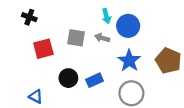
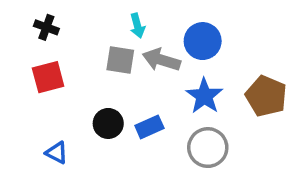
cyan arrow: (106, 16) -> (137, 26), moved
gray arrow: (102, 38) -> (161, 60), size x1.5
red square: (43, 49) -> (48, 77), moved

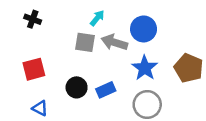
cyan arrow: (137, 26) -> (97, 18), turned -126
red square: (48, 77) -> (34, 69), moved

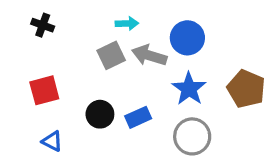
cyan arrow: (97, 18) -> (127, 24), turned 49
gray square: (85, 42) -> (111, 55), turned -35

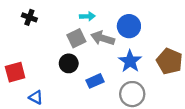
red square: (44, 90) -> (15, 72), moved
black circle: (100, 114) -> (69, 63), moved

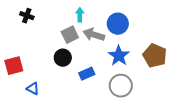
cyan arrow: (87, 16) -> (80, 15), turned -88

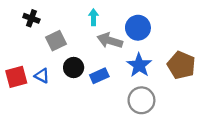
gray square: (70, 35) -> (56, 41), moved
blue rectangle: (87, 74) -> (99, 76), moved
blue triangle: (33, 89) -> (42, 76), moved

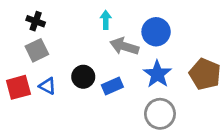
gray square: (56, 41) -> (37, 50), moved

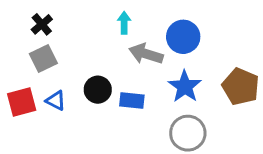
black cross: (36, 21) -> (42, 24), turned 30
blue rectangle: (112, 86) -> (132, 100), turned 30

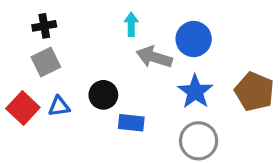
black cross: (42, 24) -> (44, 26), turned 30
blue triangle: (56, 100) -> (59, 106), turned -35
blue rectangle: (132, 100) -> (131, 123), moved
red square: (22, 102) -> (23, 108), turned -32

